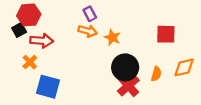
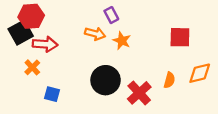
purple rectangle: (90, 14) -> (111, 15), moved
black square: (19, 30) -> (21, 32), size x1.5
black circle: (125, 67) -> (106, 80), moved
blue square: (48, 87) -> (52, 94), size x0.6

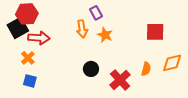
orange arrow: (95, 34) -> (82, 29), turned 66
black circle: (106, 80) -> (91, 69), size x0.6
blue square: (52, 94) -> (30, 81), moved

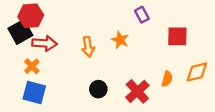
purple rectangle: (96, 13) -> (142, 15), moved
orange arrow: (82, 29) -> (88, 47), moved
black circle: (91, 69) -> (98, 89), moved
blue square: (30, 81) -> (34, 93), size x1.5

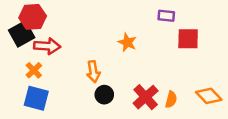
purple rectangle: (142, 15) -> (166, 16), moved, turned -56
orange arrow: (88, 47) -> (93, 72), moved
orange diamond: (197, 72) -> (209, 96), moved, turned 60
orange semicircle: (167, 79) -> (171, 99), moved

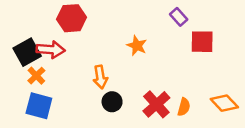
purple rectangle: (166, 16) -> (179, 17), turned 42
red hexagon: (33, 17) -> (72, 18), moved
black square: (22, 34) -> (27, 52), moved

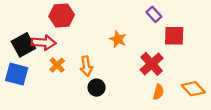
orange cross: (36, 76) -> (57, 65), moved
red cross: (156, 104) -> (152, 64), moved
blue square: (39, 106) -> (17, 74), moved

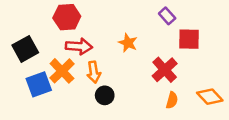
red arrow: (44, 43) -> (79, 46), moved
orange cross: (57, 65) -> (62, 71), size x1.5
blue square: (17, 74) -> (39, 84), moved, turned -35

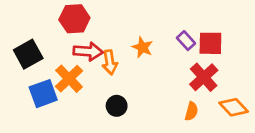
purple rectangle: (167, 16) -> (186, 41), moved
red cross: (165, 70) -> (204, 77), moved
orange arrow: (94, 72) -> (110, 62), moved

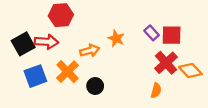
red arrow: (88, 51) -> (46, 42), moved
orange arrow: (110, 62) -> (90, 51), turned -96
orange cross: (69, 79) -> (67, 72), moved
orange diamond: (234, 107) -> (190, 71), moved

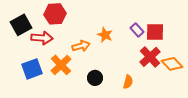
black square: (23, 44) -> (21, 25), moved
black circle: (95, 86) -> (95, 78), moved
orange semicircle: (156, 90) -> (128, 82), moved

